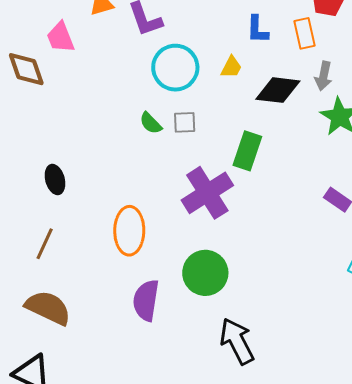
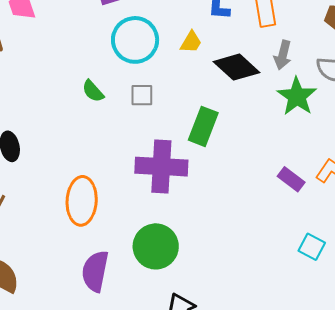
black diamond: (278, 90) -> (236, 67), turned 33
green semicircle: (151, 123) -> (93, 91), moved
purple cross: (207, 193) -> (161, 167), turned 33

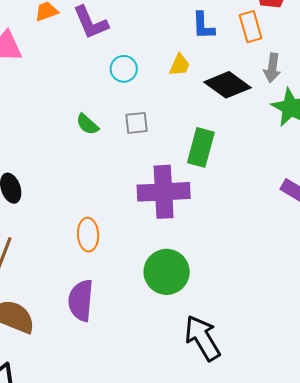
cyan circle: (135, 40) -> (124, 69), size x0.6
orange ellipse: (82, 201) -> (88, 235), size x0.7
purple semicircle: (95, 271) -> (81, 300), moved

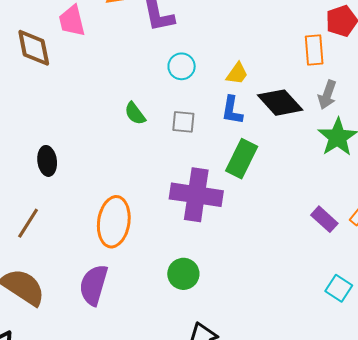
blue L-shape: (203, 26) -> (232, 110), moved
orange ellipse: (88, 235) -> (114, 222), size x1.5
green circle: (167, 272) -> (183, 274), size x0.7

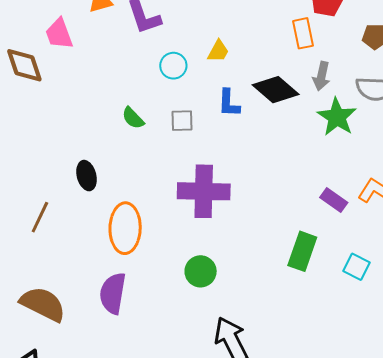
yellow trapezoid: (237, 74) -> (218, 51), moved
green rectangle: (242, 159) -> (302, 251), moved
black ellipse: (47, 161) -> (87, 176), moved
brown line: (28, 223) -> (40, 217), moved

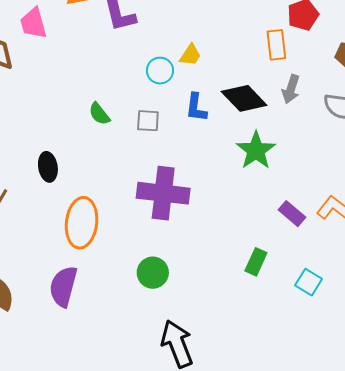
cyan circle: (173, 66) -> (160, 71), moved
green star: (337, 117) -> (256, 150), moved
green rectangle: (302, 251) -> (256, 262), size x0.7

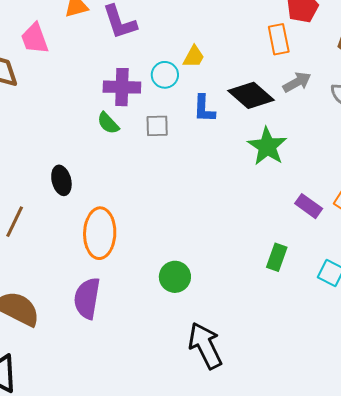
gray arrow: (291, 89) -> (297, 82), turned -132
purple cross: (163, 193) -> (122, 87), moved, size x0.7

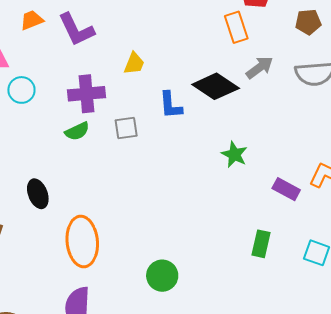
yellow trapezoid: (194, 57) -> (134, 63), moved
cyan circle: (165, 75) -> (21, 90), moved
green semicircle: (108, 123) -> (77, 131), turned -65
green star: (267, 146) -> (234, 154), moved, size x0.7

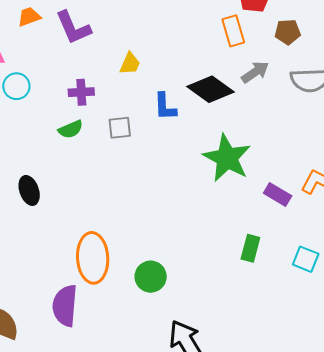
brown pentagon: (308, 22) -> (288, 32), moved
purple cross: (86, 94) -> (81, 92), size x0.7
green star: (234, 154) -> (227, 158), size x1.8
orange ellipse: (82, 242) -> (93, 258), moved

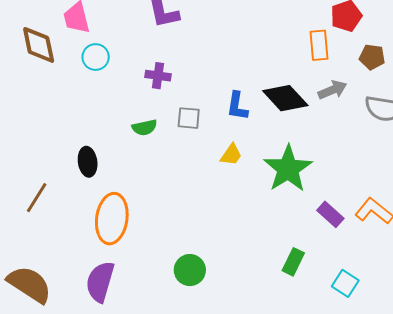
yellow trapezoid: (130, 64) -> (231, 155), moved
green semicircle: (71, 129) -> (144, 127), moved
orange ellipse: (93, 258) -> (112, 219), moved

